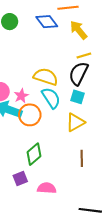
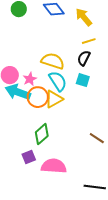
black semicircle: (79, 74) -> (84, 58), size x0.7
yellow triangle: (75, 122) -> (54, 99), moved
brown line: (82, 158) -> (97, 138), moved, turned -56
pink semicircle: (47, 188) -> (54, 166), size x1.4

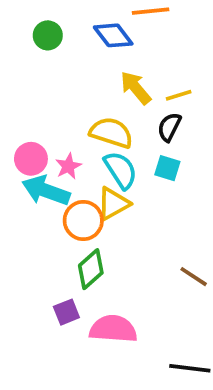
yellow arrow: (84, 17) -> (136, 88), moved
orange circle: (38, 97) -> (83, 220), moved

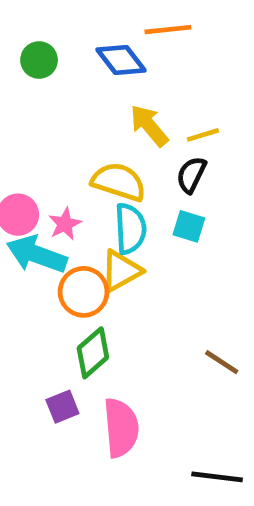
cyan semicircle: (121, 170) -> (130, 229), turned 30
pink semicircle: (113, 329) -> (121, 428), turned 81

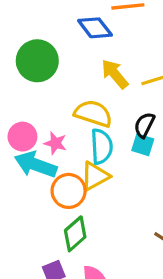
green circle: (39, 60) -> (37, 61), moved, size x1.6
black semicircle: (191, 175) -> (144, 125), moved
pink star: (65, 224) -> (55, 143), turned -30

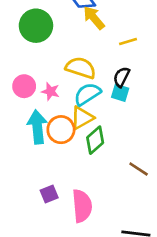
yellow arrow: (115, 74) -> (94, 18), moved
cyan semicircle: (102, 146) -> (87, 94), turned -120
cyan arrow: (36, 165) -> (37, 127), moved, turned 64
green diamond: (75, 234) -> (95, 140), moved

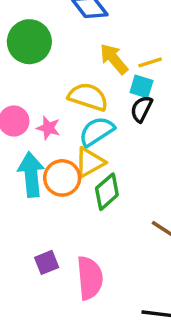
yellow arrow: (94, 18) -> (114, 59), moved
cyan square: (120, 93) -> (141, 87), moved

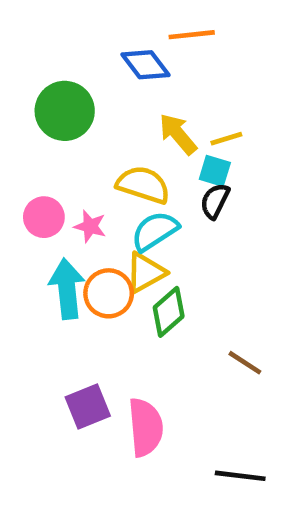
purple square: (47, 262) -> (88, 407), size x1.4

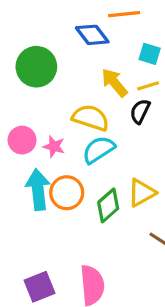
cyan square: (215, 171) -> (150, 54), moved
black semicircle: (215, 201) -> (140, 111), moved
yellow triangle: (146, 273) -> (142, 193), moved
purple square: (88, 407) -> (40, 287), moved

